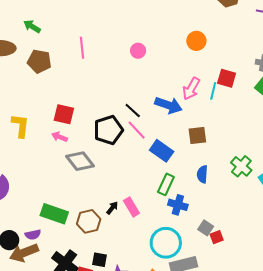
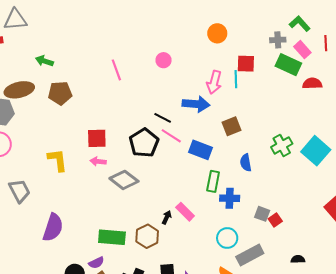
orange circle: (196, 41) -> (217, 33), moved
pink line: (82, 48) -> (116, 70), moved
pink circle: (138, 51) -> (164, 60), moved
green cross: (241, 166) -> (282, 145), turned 35
cyan circle: (166, 243) -> (227, 238), size x0.7

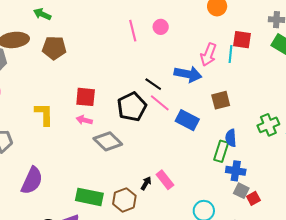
pink line: (116, 70) -> (133, 31), moved
green rectangle: (213, 181) -> (221, 151), moved
blue cross: (230, 198) -> (236, 171), moved

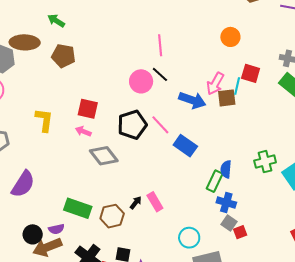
pink circle: (161, 27) -> (141, 81), moved, size x1.5
pink line: (133, 31) -> (160, 45), moved
black line: (153, 84) -> (160, 74), moved
brown square: (221, 100) -> (227, 98), moved

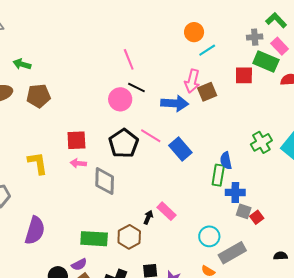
red square: (251, 73) -> (244, 75), moved
cyan line: (237, 86) -> (207, 50), moved, turned 60
blue rectangle: (185, 146) -> (180, 149), turned 30
gray diamond: (104, 156) -> (105, 181), turned 56

